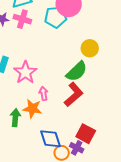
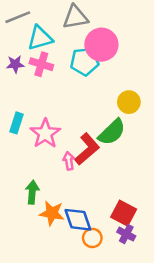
red L-shape: (74, 95) -> (87, 149), moved
orange star: (32, 109) -> (52, 213), moved
purple cross: (77, 148) -> (126, 234), moved

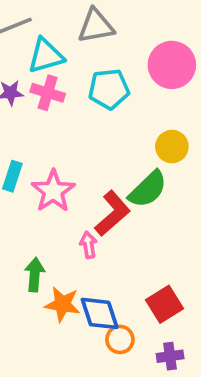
pink circle: (101, 45) -> (172, 65), moved
pink arrow: (69, 161) -> (88, 245), moved
red square: (124, 213) -> (164, 304), turned 30
purple cross: (126, 234) -> (170, 356), moved, turned -36

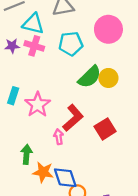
cyan triangle: (46, 56) -> (33, 24), turned 30
green semicircle: (148, 189) -> (90, 77), moved
red square: (164, 304) -> (105, 129), moved

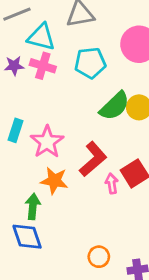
pink arrow: (59, 137) -> (112, 183), moved
orange star: (43, 172) -> (54, 181), moved
blue diamond: (65, 178) -> (27, 237), moved

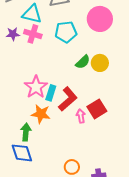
green semicircle: (115, 106) -> (83, 62), size x0.7
cyan rectangle: (16, 130) -> (51, 93), moved

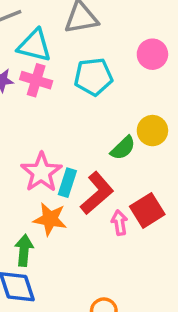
pink circle: (100, 19) -> (152, 54), size x0.7
green semicircle: (83, 62) -> (123, 148), moved

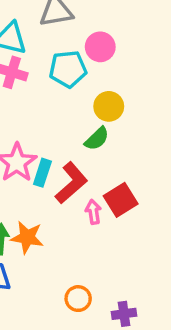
pink circle: (152, 54) -> (100, 47), moved
yellow circle: (152, 131) -> (109, 106), moved
orange star: (50, 219) -> (27, 237), moved

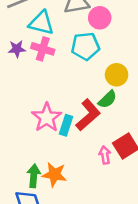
pink circle: (100, 47) -> (100, 18), moved
red L-shape: (71, 183) -> (88, 115), moved

